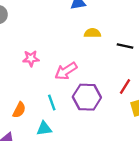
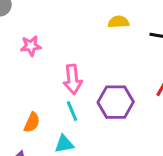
pink star: (31, 58) -> (31, 46), moved
pink arrow: (66, 71) -> (73, 79), moved, turned -60

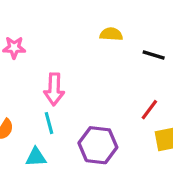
purple hexagon: (116, 102) -> (98, 145), moved

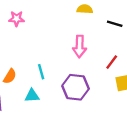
pink arrow: (54, 89) -> (80, 46), moved

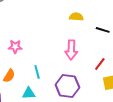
pink star: (16, 19) -> (15, 47), moved

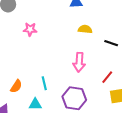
pink star: (15, 47) -> (30, 29), moved

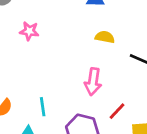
red line: (107, 77) -> (117, 111), moved

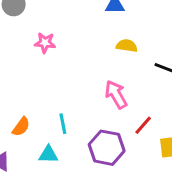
pink arrow: (93, 82) -> (116, 94), turned 144

